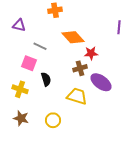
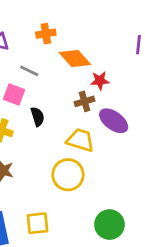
orange cross: (55, 10) -> (46, 34), moved
yellow circle: (53, 120) -> (68, 175), moved, size x1.5

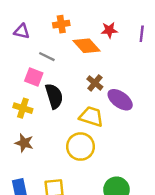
red star: (100, 81) -> (109, 30), moved
brown cross: (85, 101) -> (95, 83), turned -35
black semicircle: (38, 117) -> (54, 96), size x1.5

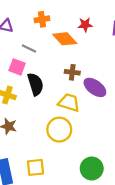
brown cross: (95, 83) -> (72, 72), turned -32

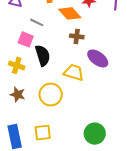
brown cross: (72, 72) -> (77, 36), moved
yellow circle: (59, 130) -> (51, 94), moved

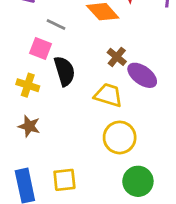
brown cross: (77, 36) -> (117, 57), moved, turned 32
yellow circle: (51, 94) -> (120, 137), moved

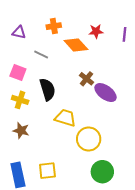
pink square: (40, 48) -> (18, 72), moved
yellow trapezoid: (108, 95) -> (65, 118), moved

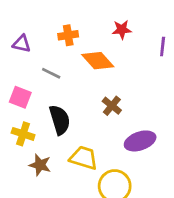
red star: (96, 31) -> (122, 30), moved
purple ellipse: (106, 93) -> (140, 141), moved, turned -55
brown star: (21, 131) -> (40, 165), moved

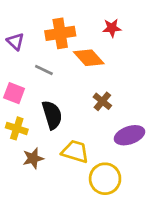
orange cross: (68, 35) -> (60, 33), size x1.5
purple triangle: (22, 44) -> (15, 42), turned 30
brown star: (40, 165) -> (33, 158), turned -30

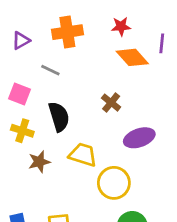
purple triangle: (15, 42) -> (21, 41), turned 48
orange diamond: (89, 58) -> (132, 57), moved

